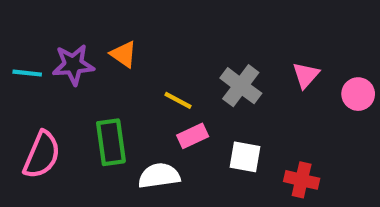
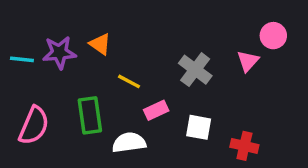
pink circle: (358, 94) -> (273, 36), moved
yellow line: (178, 100) -> (129, 81), moved

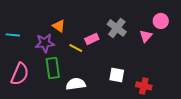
purple star: (59, 53) -> (45, 43), moved
gray cross: (195, 70) -> (117, 28), moved
pink rectangle: (156, 110) -> (92, 39), moved

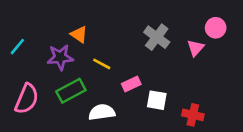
cyan line: (13, 35) -> (17, 47), turned -56
pink rectangle: (92, 39) -> (131, 84), moved
green rectangle: (53, 68) -> (71, 91), turned 70

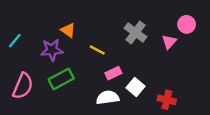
yellow line: (102, 64) -> (97, 50), moved
white square: (157, 100) -> (135, 87), turned 30
white semicircle: (102, 112) -> (108, 98), moved

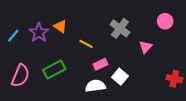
pink triangle: (169, 42) -> (146, 47), moved
purple star: (52, 50) -> (39, 33), moved, turned -30
red cross: (167, 100) -> (174, 79), moved

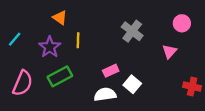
orange triangle: (60, 26) -> (60, 18), moved
purple star: (39, 33) -> (50, 47), moved
yellow line: (86, 44) -> (78, 40), moved, turned 64
pink triangle: (146, 47) -> (169, 52), moved

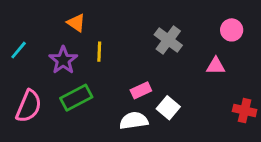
pink triangle: (169, 52) -> (216, 66), turned 49

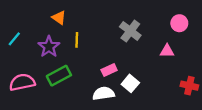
pink semicircle: (29, 106) -> (22, 82), turned -125

